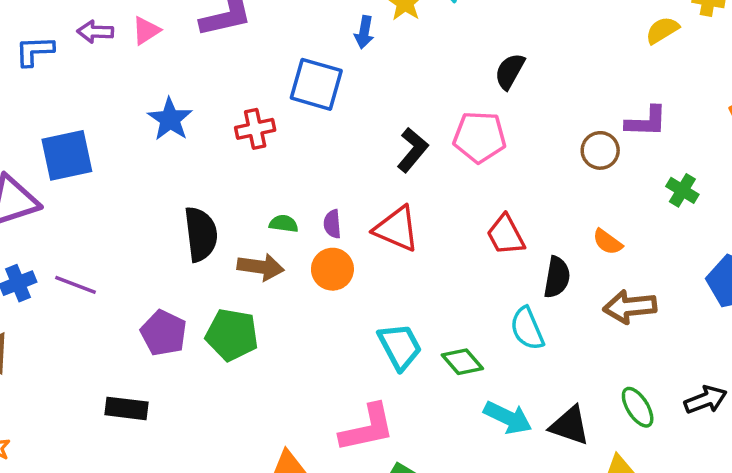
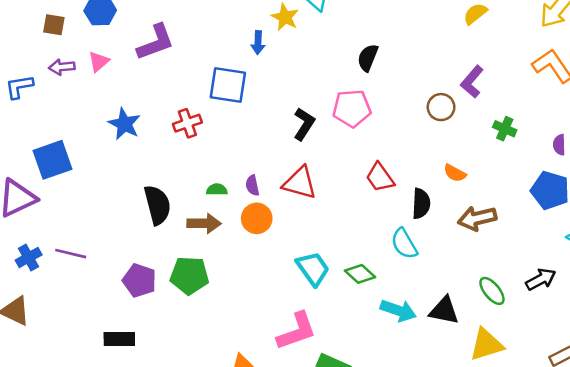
purple L-shape: (646, 122) -> (472, 82), turned 136

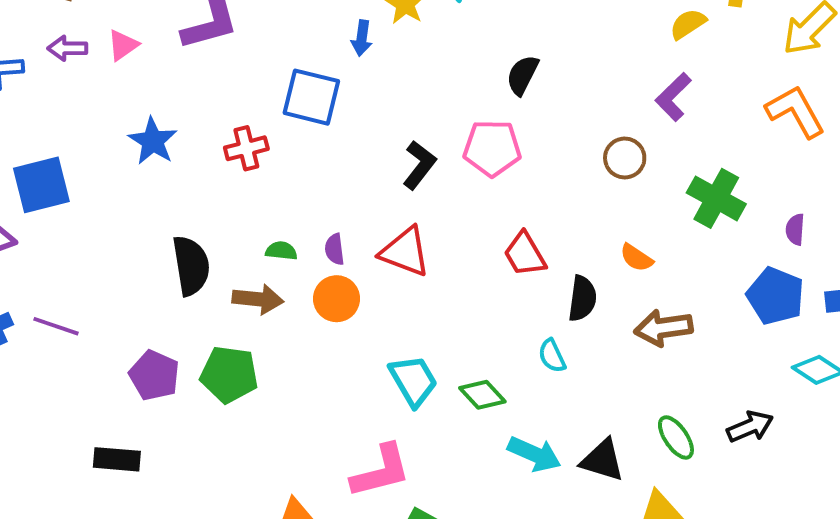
purple L-shape: (472, 82) -> (673, 97), moved
green cross: (505, 129) -> (716, 198), size x1.6
cyan semicircle: (404, 244) -> (552, 356), size x0.7

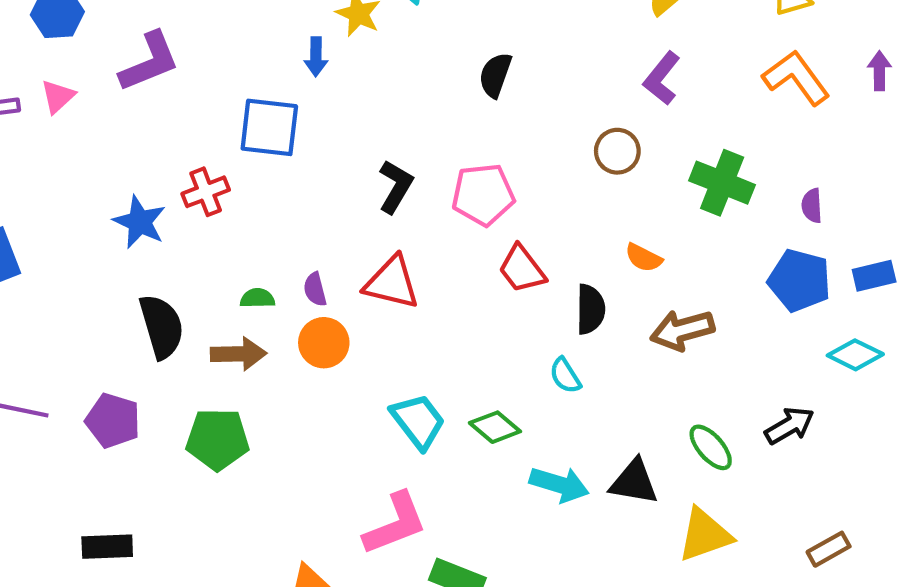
blue star: (153, 141) -> (140, 222), moved
pink pentagon: (492, 148) -> (483, 195), moved
purple pentagon: (154, 375) -> (113, 421), moved

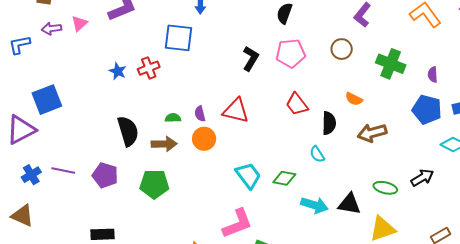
black L-shape: (396, 186) -> (251, 59), moved
pink pentagon: (483, 195) -> (291, 53), moved
blue star: (140, 222) -> (118, 71), moved, size x0.7
green diamond: (495, 427) -> (284, 178), turned -30
green ellipse: (711, 447) -> (385, 188), turned -35

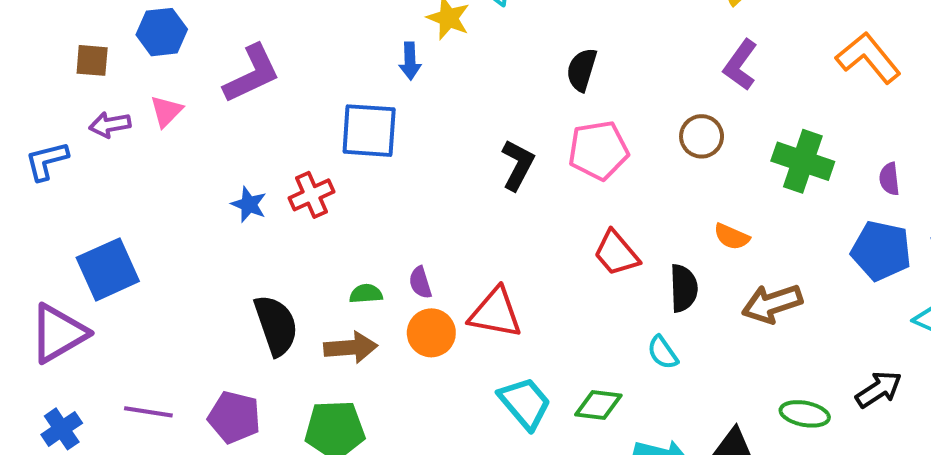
red triangle: (236, 111) -> (495, 313), moved
blue cross: (31, 175) -> (62, 429), moved

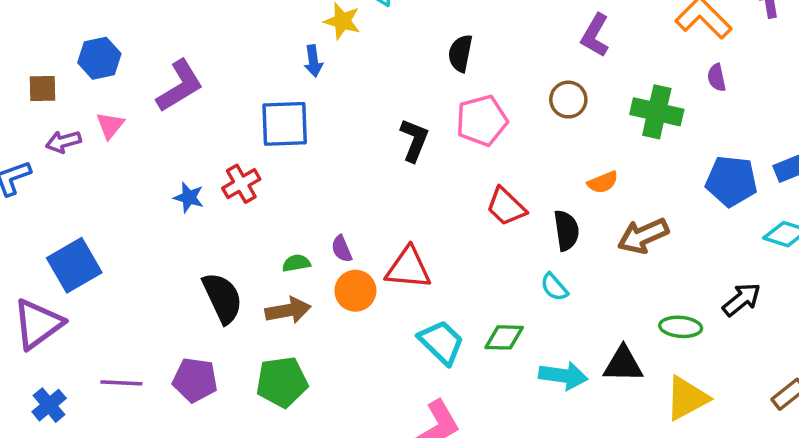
purple semicircle: (889, 179) -> (717, 78), moved
orange semicircle: (732, 237) -> (603, 182), turned -40

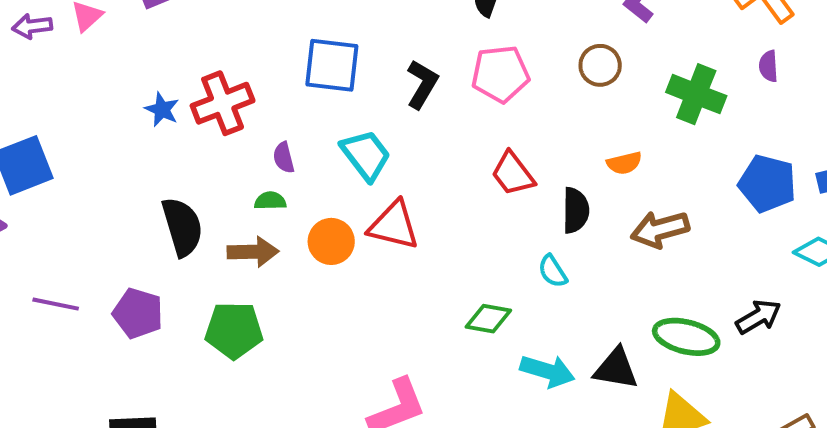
blue square: (285, 124) -> (332, 65), moved
red cross: (241, 184) -> (223, 103), size x1.4
purple semicircle: (342, 249) -> (284, 158), moved
green ellipse: (681, 327) -> (686, 337), size x1.4
cyan trapezoid: (441, 342) -> (366, 155), moved

